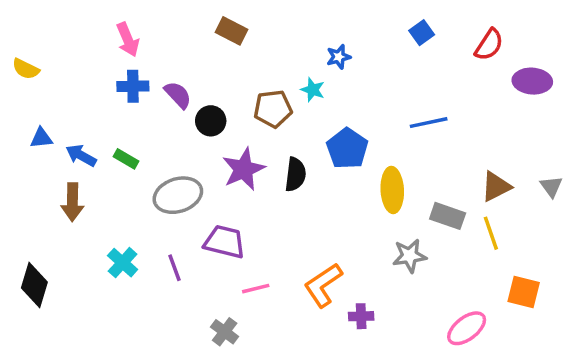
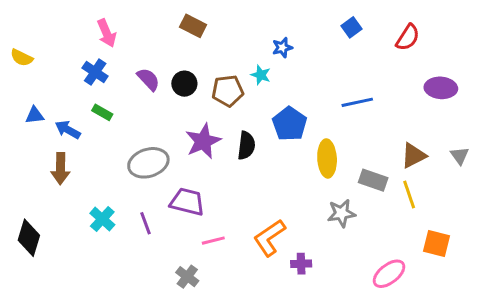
purple ellipse: (532, 81) -> (441, 88), moved
blue cross: (133, 86) -> (95, 72), moved, turned 35
black circle: (211, 121) -> (184, 84), moved
green rectangle: (126, 159) -> (102, 112), moved

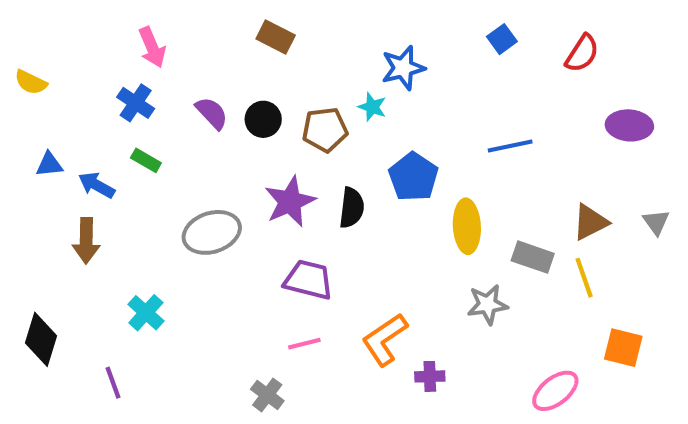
blue star: (282, 48) -> (403, 68), size x1.5
purple trapezoid: (187, 202) -> (308, 280), moved
purple line: (146, 223) -> (113, 383), moved

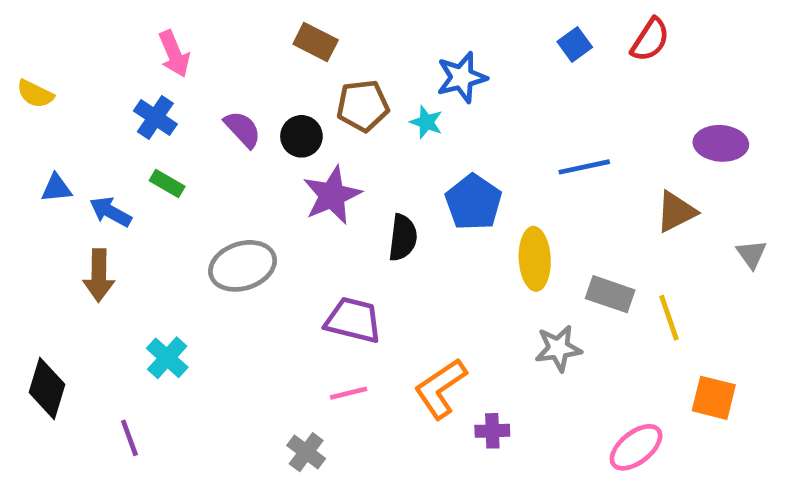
red semicircle: (582, 53) -> (650, 40), moved
brown pentagon: (325, 130) -> (363, 106), moved
purple star: (290, 202) -> (332, 195), moved
brown triangle: (590, 222) -> (676, 212), moved

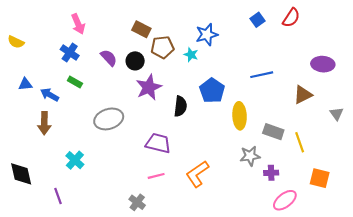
brown rectangle: (316, 42) -> (141, 29), moved
black diamond: (47, 388) -> (21, 174), turned -30
purple cross: (492, 431) -> (271, 173), moved

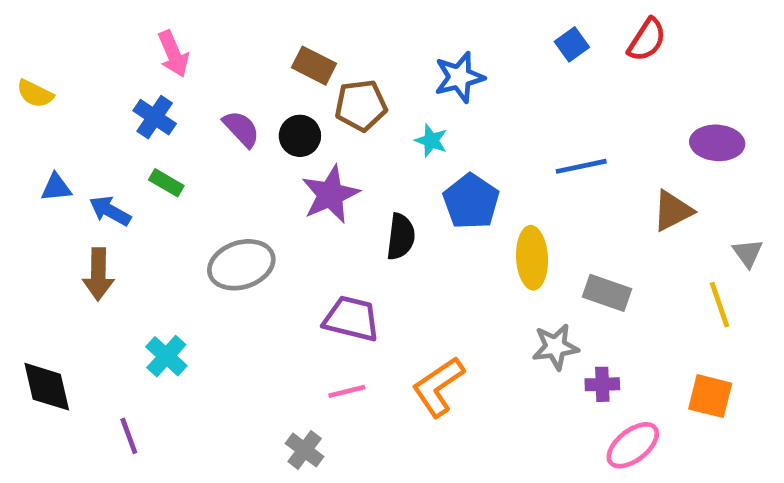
cyan star: (191, 55) -> (431, 141), moved
yellow line: (300, 142) -> (720, 305), moved

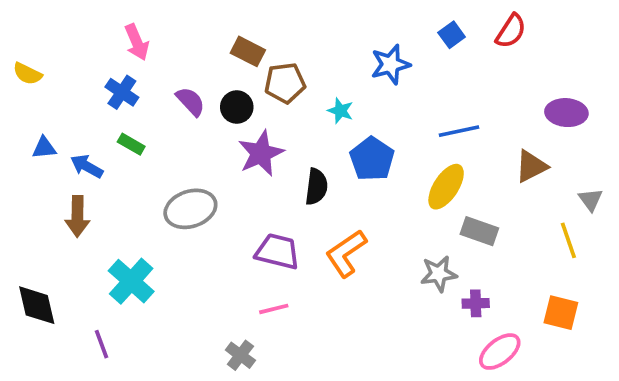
blue star: (459, 77) -> (390, 64), moved
yellow ellipse: (532, 258) -> (446, 187), moved, turned 36
cyan cross: (166, 356) -> (131, 281), size x1.4
orange L-shape: (438, 387) -> (346, 253), moved

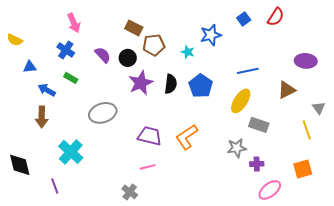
cyan star: (340, 111) -> (188, 52), moved
blue triangle: (44, 148) -> (30, 67), moved
black semicircle: (316, 187) -> (171, 84), moved
orange square: (561, 313) -> (303, 169), turned -30

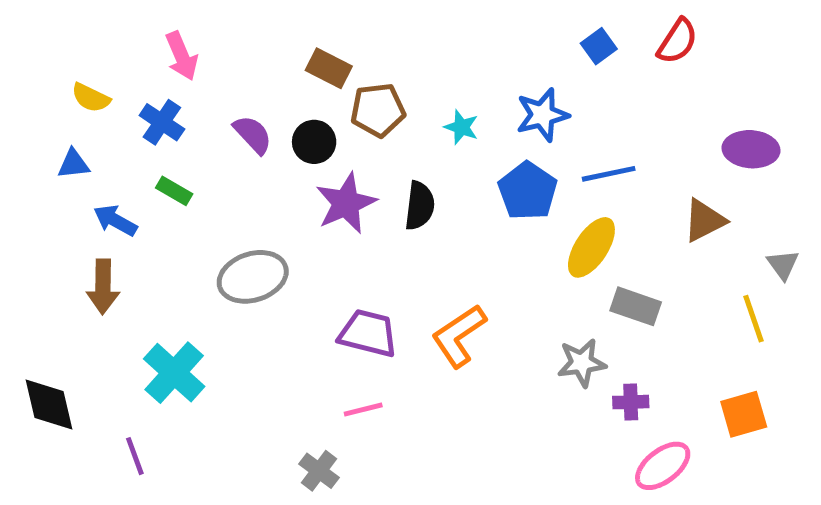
blue star: (211, 35) -> (542, 115), moved
yellow semicircle: (15, 40) -> (91, 98), moved
blue pentagon: (201, 86) -> (528, 191), moved

